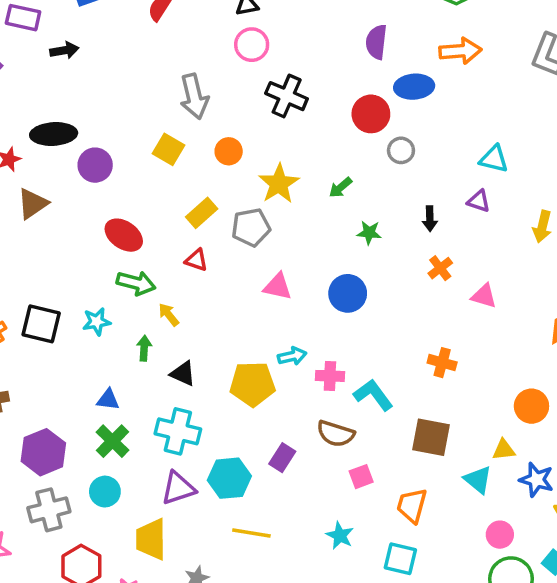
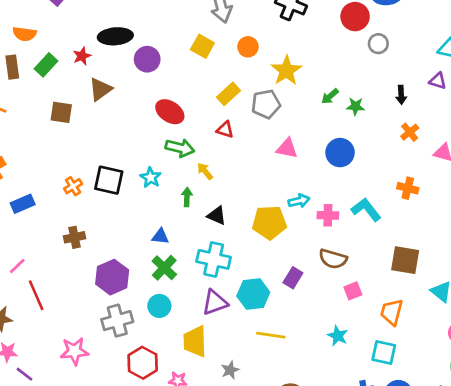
green arrow: (340, 188) -> (330, 96), moved
cyan star: (97, 322) -> (151, 178), turned -30
orange cross: (442, 363) -> (408, 188), moved
cyan L-shape: (373, 395) -> (366, 210), moved

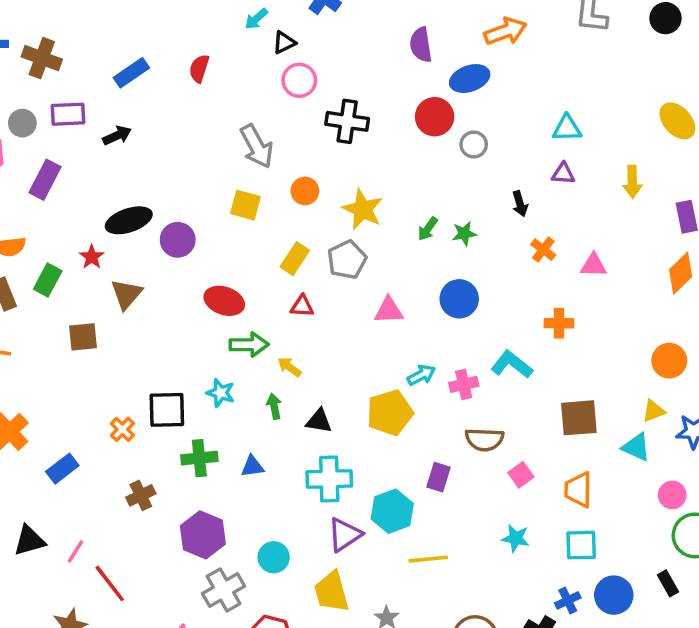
green cross: (164, 268) -> (199, 458), moved, turned -35

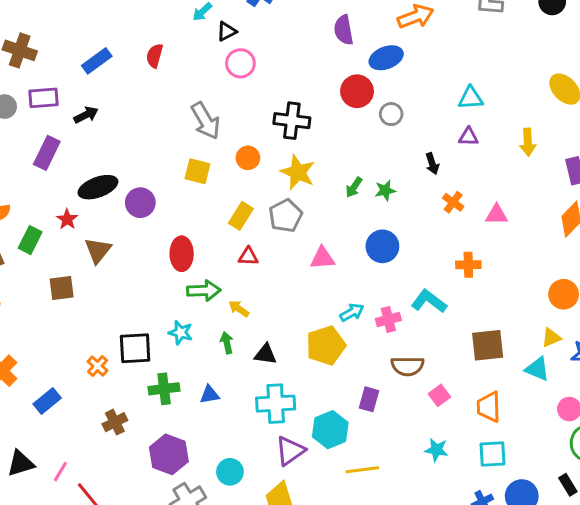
black cross: (347, 121) -> (292, 121), moved
purple rectangle: (45, 180) -> (47, 153), moved
red ellipse: (224, 301) -> (182, 254), turned 72

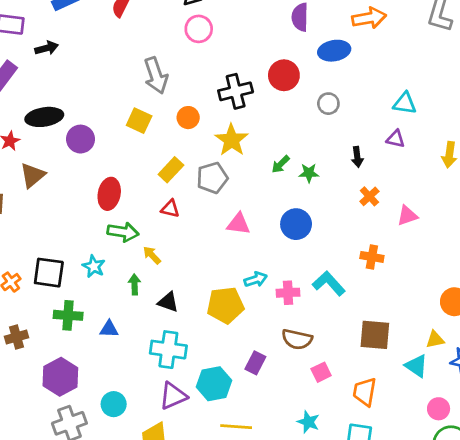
red circle: (357, 91) -> (284, 75), moved
black cross: (292, 121) -> (236, 91), turned -32
pink triangle: (497, 214) -> (407, 216), turned -30

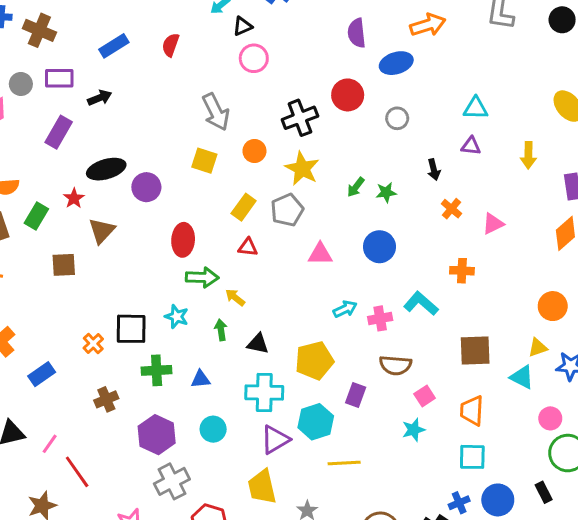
yellow pentagon: (225, 305) -> (314, 361), moved
cyan circle: (114, 404) -> (213, 429), moved
cyan star: (308, 422) -> (414, 430), moved, turned -30

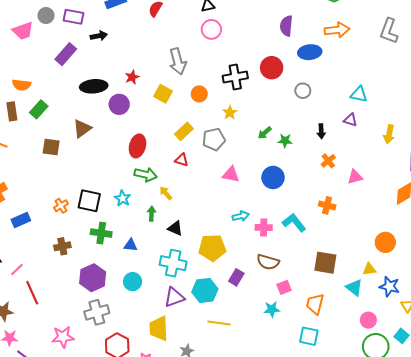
yellow star: (302, 169) -> (230, 113), size x0.6
red star: (74, 198) -> (132, 77), moved

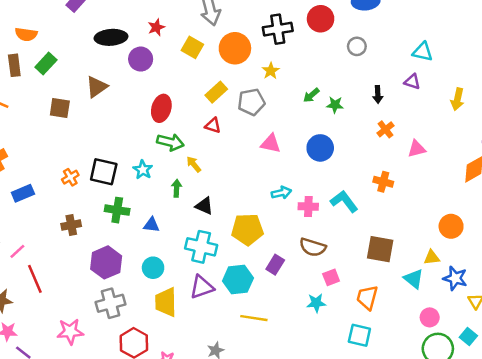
orange circle: (199, 94) -> (235, 48), size x1.6
yellow trapezoid: (159, 328) -> (166, 302), moved

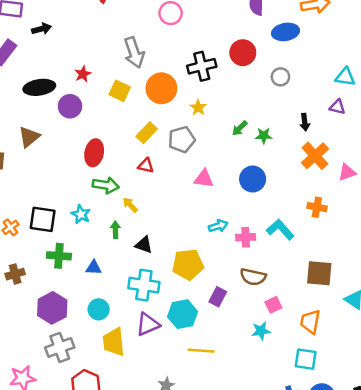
orange cross: (385, 129) -> (315, 156), size x1.6

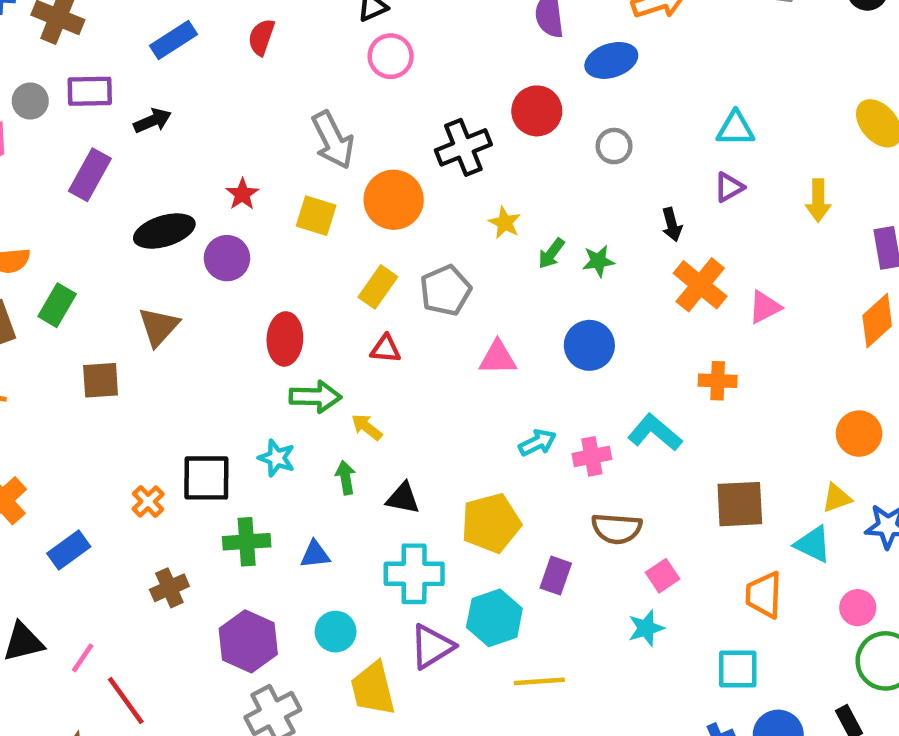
purple triangle: (337, 107) -> (729, 187), turned -35
yellow star: (198, 108) -> (505, 223), moved
orange trapezoid: (310, 322) -> (764, 595), moved

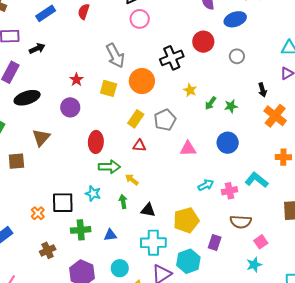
black ellipse: (164, 231) -> (27, 98), moved

